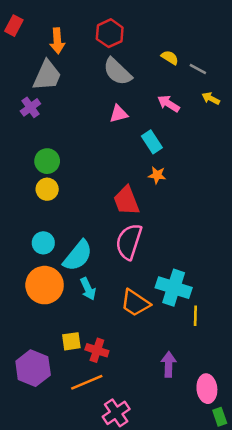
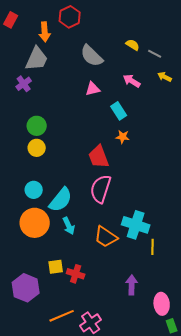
red hexagon: (110, 33) -> (70, 17), moved
orange line: (87, 382) -> (62, 316), moved

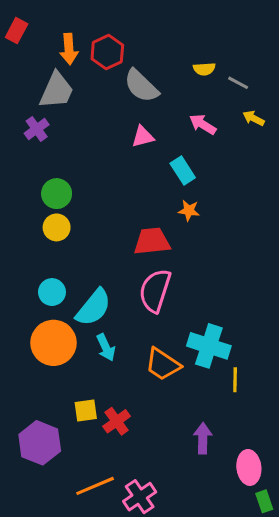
red hexagon: (70, 17) -> (107, 52), moved
yellow semicircle: (133, 45) -> (204, 69), turned 144
red trapezoid: (99, 157) -> (152, 241), turned 105
red cross: (76, 274) -> (117, 421), turned 36

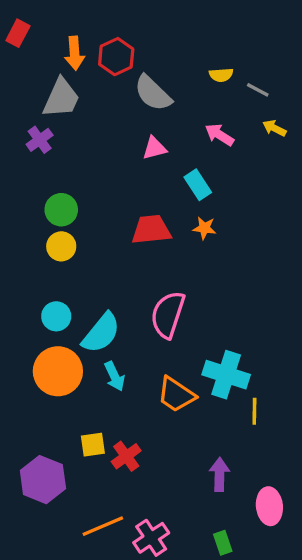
red trapezoid: (152, 241) -> (151, 230), moved
green rectangle: (264, 501) -> (223, 543), moved

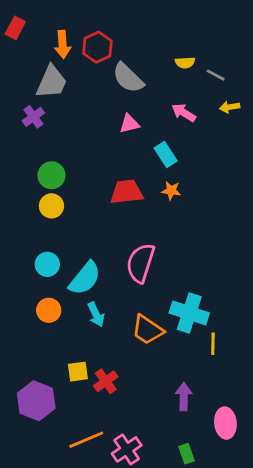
yellow arrow: (274, 128) -> (230, 107), turned -36
orange circle: (58, 371) -> (49, 310), size x0.6

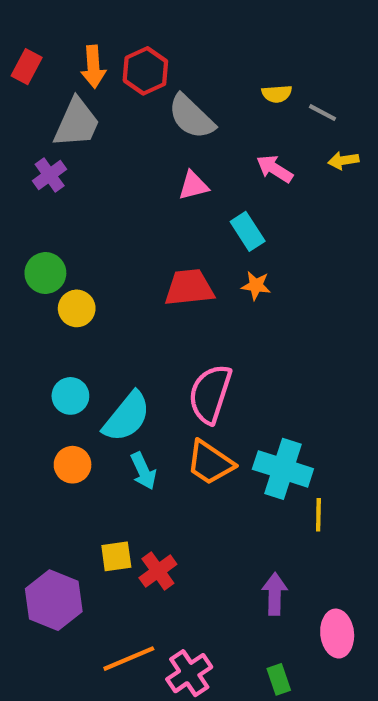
red rectangle: (15, 28) -> (27, 67), moved
green circle: (51, 175) -> (45, 273), moved
orange trapezoid: (148, 330) -> (210, 463), moved

